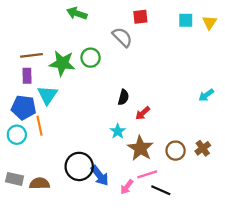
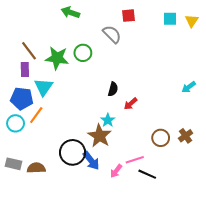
brown line: (32, 55) -> (29, 51), turned 60
orange line: (40, 126) -> (36, 115), turned 48
brown star: (140, 148) -> (99, 136), moved

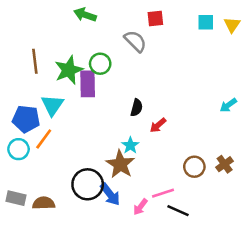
brown line: (29, 51) -> (35, 61), turned 30
green star: (57, 58) -> (69, 70), turned -30
purple rectangle: (25, 69) -> (88, 84), moved, size x1.5

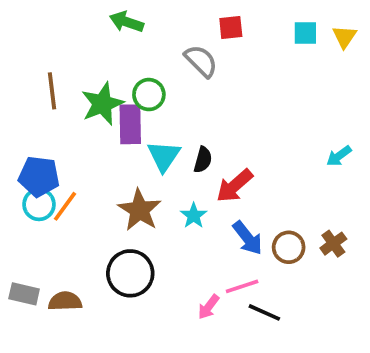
cyan triangle: (52, 105) -> (164, 156), moved
red arrow: (158, 125) -> (235, 186), size x1.5
cyan circle: (19, 149) -> (39, 204), moved
brown star: (120, 164) -> (140, 210), moved
blue arrow: (110, 194) -> (248, 238), moved

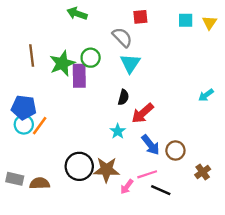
cyan triangle: (164, 156) -> (130, 63), moved
brown star: (140, 210) -> (106, 170), moved, turned -30
brown cross: (333, 244) -> (203, 172), moved

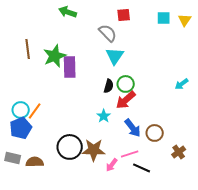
green circle: (91, 58) -> (126, 84), moved
blue pentagon: (24, 107) -> (21, 128), moved, turned -30

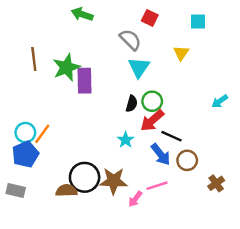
red square: (124, 15) -> (150, 18), turned 32
yellow triangle: (185, 20) -> (181, 53), moved
brown semicircle: (35, 162) -> (66, 191), moved
black line: (142, 168) -> (171, 136), moved

